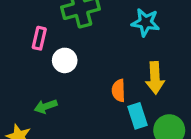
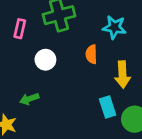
pink rectangle: (39, 38) -> (20, 29), moved
orange semicircle: (119, 91) -> (91, 54), moved

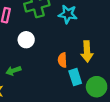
cyan star: (114, 27) -> (68, 14), moved
orange semicircle: (91, 54) -> (62, 60), moved

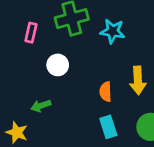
cyan rectangle: (75, 77) -> (108, 127), moved

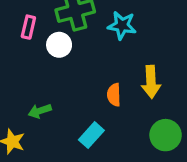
white circle: (58, 65) -> (59, 45), moved
cyan rectangle: (108, 127) -> (91, 135), moved, turned 60

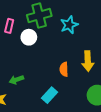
cyan star: (122, 25) -> (69, 25), turned -30

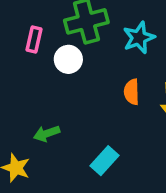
orange semicircle: (64, 69) -> (132, 92), moved

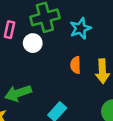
green arrow: (47, 133) -> (18, 93), size x1.5

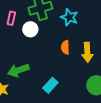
cyan star: (80, 28) -> (69, 17), turned -30

